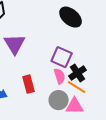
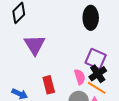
black ellipse: (71, 17) -> (91, 18), turned 50
purple square: (62, 57) -> (96, 59), moved

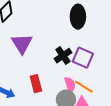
black cross: (98, 74) -> (63, 56), moved
pink semicircle: (80, 77) -> (70, 85), moved

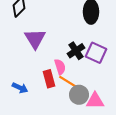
pink semicircle: (70, 85) -> (60, 67), moved
orange line: (84, 87) -> (68, 82), moved

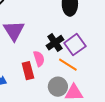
purple square: (96, 53) -> (75, 45), turned 30
orange line: (68, 82) -> (68, 65), moved

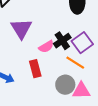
pink semicircle: (39, 59) -> (46, 47), moved, turned 77

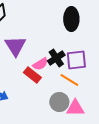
purple square: (82, 43) -> (76, 60), turned 30
red rectangle: (35, 69) -> (32, 75), moved, turned -36

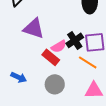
purple triangle: (15, 46) -> (34, 28), turned -40
gray circle: (59, 102) -> (55, 84), moved

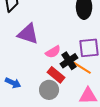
black cross: (75, 40) -> (69, 61), moved
red rectangle: (51, 57) -> (56, 75), moved

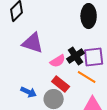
black cross: (69, 61) -> (76, 56), moved
blue arrow: (13, 83) -> (29, 92), moved

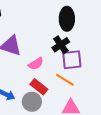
black cross: (76, 56) -> (61, 45), moved

